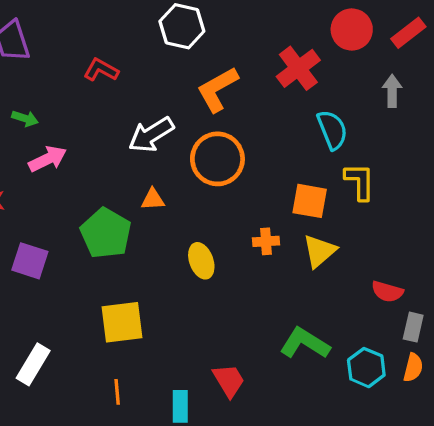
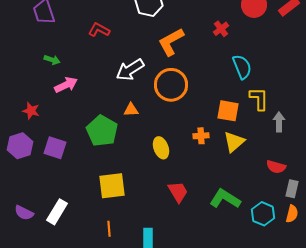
red cross: (298, 68) -> (221, 29), size x0.6
gray arrow: (392, 91) -> (279, 122), moved
red trapezoid: (229, 380) -> (178, 192), moved

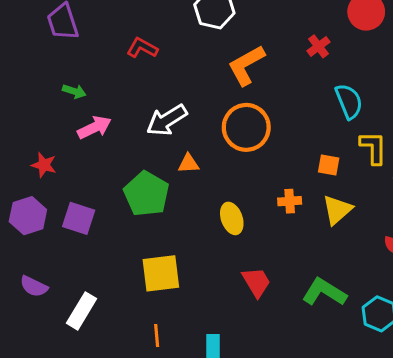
white arrow: (130, 70) -> (167, 120), moved
orange square: (228, 111) -> (329, 165), size x0.7
purple semicircle: (24, 213) -> (34, 286), moved

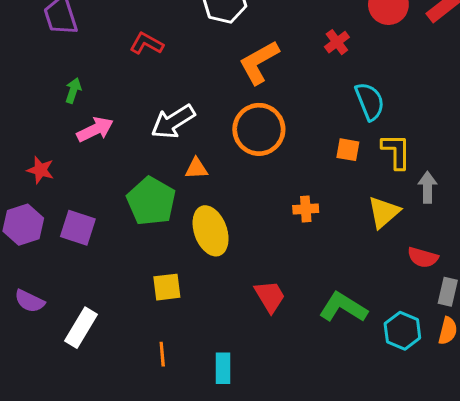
green arrow: (74, 91) -> (73, 90), turned -90
orange square: (329, 165) -> (348, 150), moved
yellow triangle: (337, 210) -> (384, 212), moved
yellow ellipse: (232, 218) -> (211, 231), moved, size x1.4
yellow square: (161, 273) -> (167, 287), size x0.7

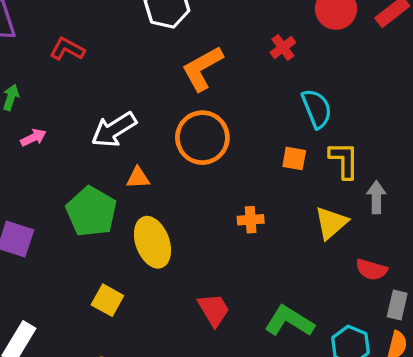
red L-shape: (147, 44) -> (67, 49), moved
pink arrow: (95, 129) -> (33, 138), size x0.7
yellow square: (167, 287) -> (107, 300), turned 36

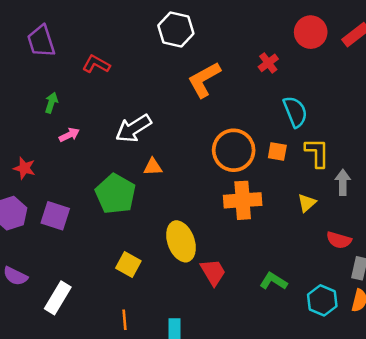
orange circle: (202, 138) -> (234, 150), moved
orange cross: (251, 220) -> (243, 200), size x1.8
yellow triangle: (331, 223) -> (307, 203), size x0.7
yellow ellipse: (152, 242) -> (181, 241), moved
green L-shape: (289, 321) -> (273, 281), size x0.7

